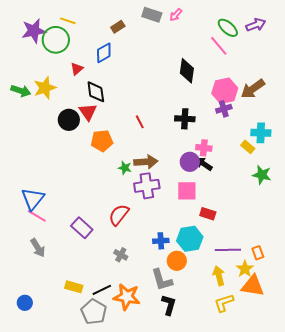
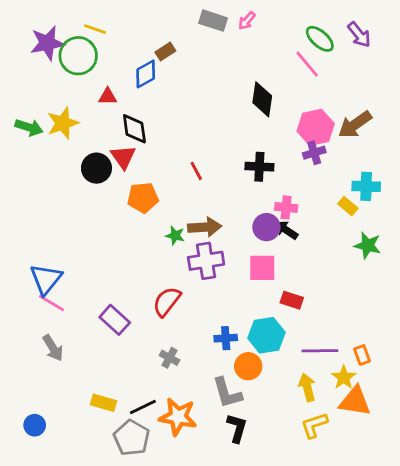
purple arrow: (256, 25) -> (359, 35), turned 72
brown rectangle: (118, 27) -> (165, 52), moved
red triangle: (77, 69) -> (108, 96), turned 40

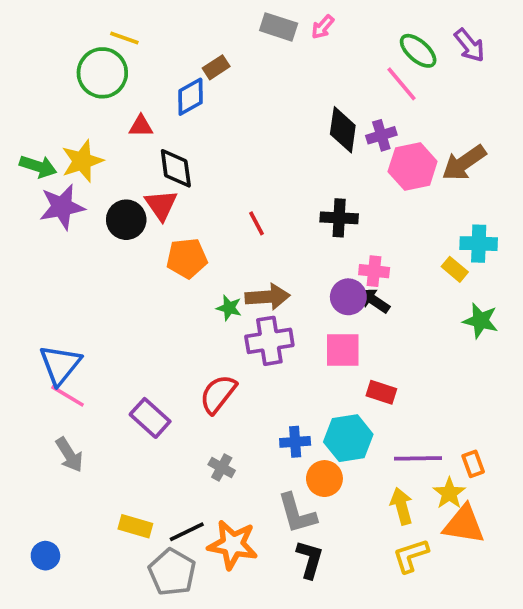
purple star: (47, 43) -> (62, 207), moved
purple cross: (314, 153) -> (381, 135), moved

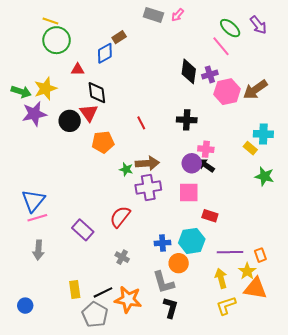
yellow line: (124, 38) -> (50, 21), moved
pink line: (67, 396) -> (37, 218), turned -48
gray arrow: (69, 455) -> (38, 250), turned 36
yellow rectangle: (135, 526) -> (75, 289), turned 66

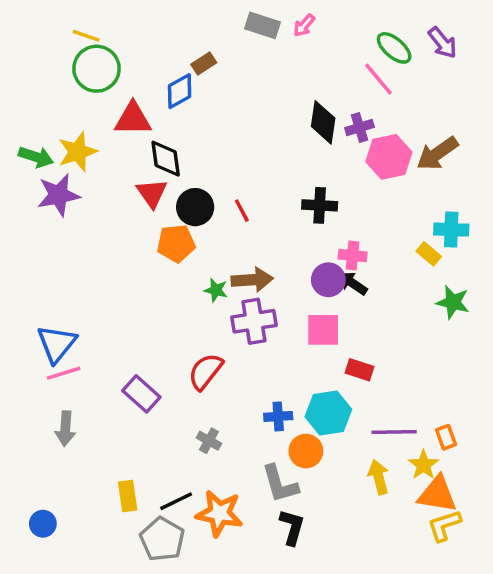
red triangle: (78, 69) -> (133, 119), size x1.6
black circle: (70, 121) -> (195, 207), moved
yellow L-shape: (226, 306) -> (444, 525), moved

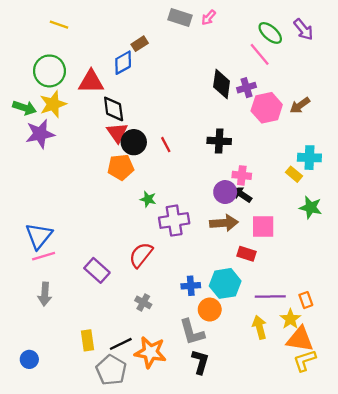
green circle: (97, 69) -> (49, 71), moved
brown arrow: (437, 153) -> (300, 105), size x0.7
red triangle: (152, 193) -> (117, 133), moved
brown arrow: (252, 280) -> (224, 223), moved
pink square: (323, 330) -> (263, 226), moved

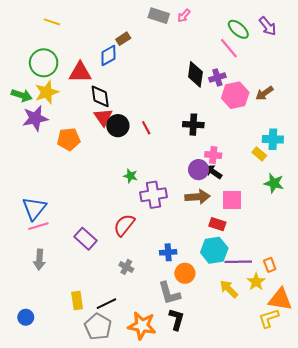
orange pentagon: (121, 167) -> (69, 139), moved
cyan hexagon: (225, 283) -> (214, 250), moved
yellow arrow: (260, 327) -> (229, 289), turned -30
orange triangle: (300, 339) -> (280, 299), moved
orange star: (150, 352) -> (142, 326), moved

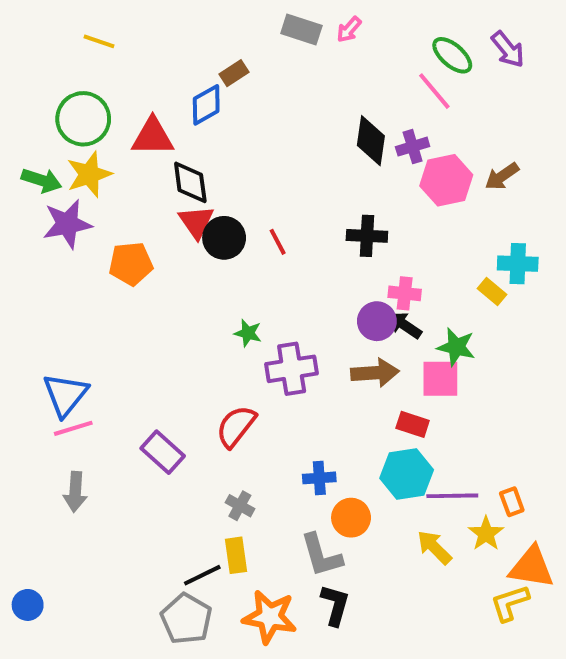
green star: (274, 183) -> (456, 347), moved
yellow rectangle: (77, 300) -> (236, 555), moved
blue circle: (26, 317) -> (28, 605), moved

